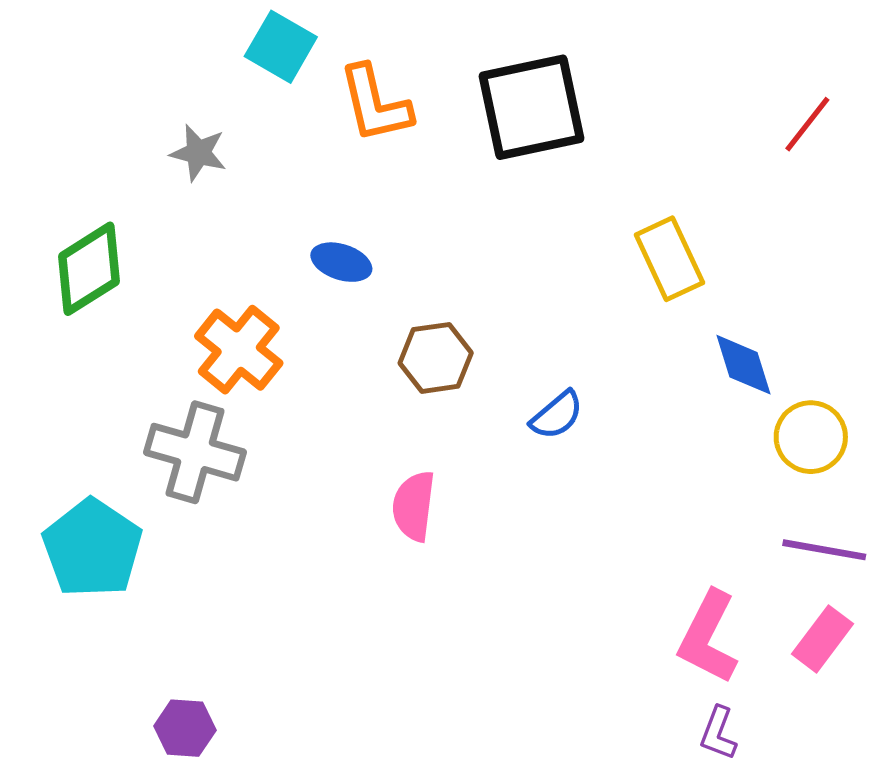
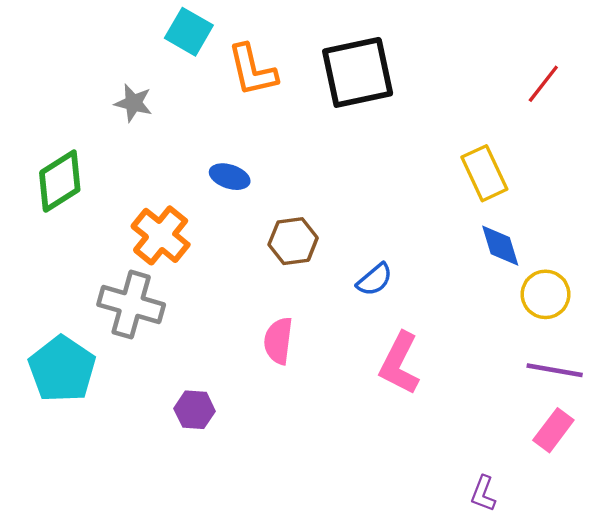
yellow rectangle: (669, 259) -> (484, 173), moved
pink L-shape: (708, 637) -> (399, 363), moved
purple hexagon: (185, 728) -> (195, 410), moved

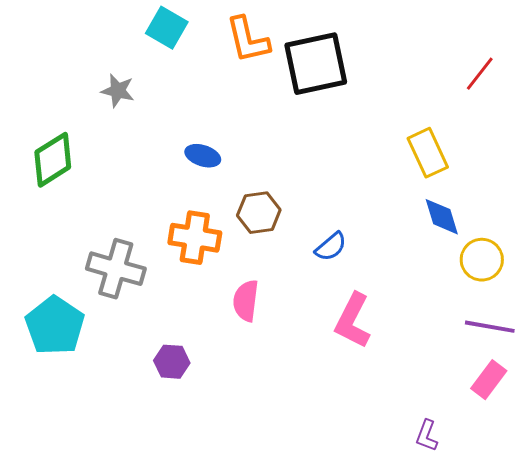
orange L-shape: (252, 70) -> (248, 40), moved
orange cross: (161, 235) -> (195, 238), moved, turned -30

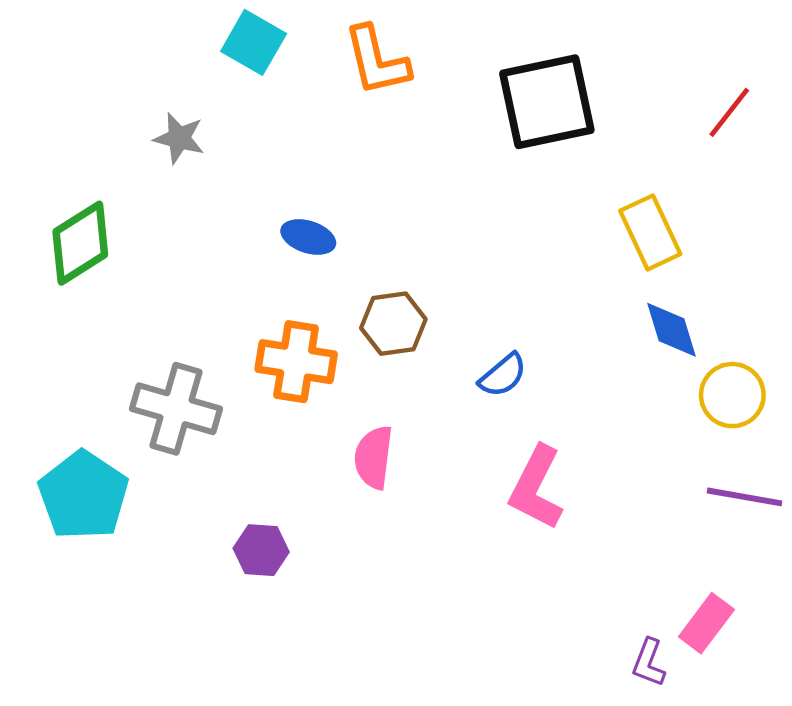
black square: (316, 64) -> (547, 102), moved
pink rectangle: (489, 380) -> (706, 623), moved

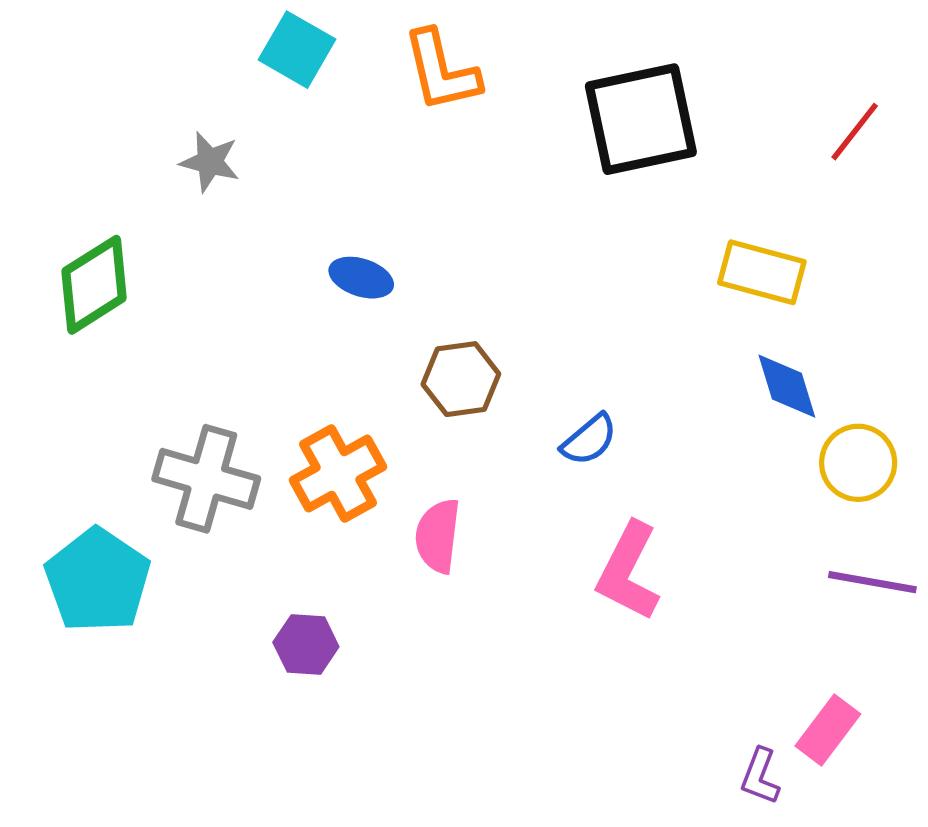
yellow rectangle: (650, 232) -> (762, 272), turned -50
orange cross: (296, 362) -> (338, 473), moved, turned -38

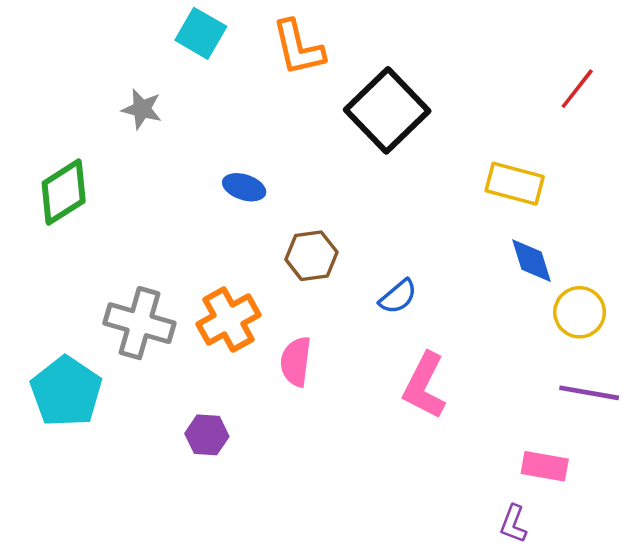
black square: (641, 119) -> (387, 110), moved, turned -32
pink rectangle: (828, 730) -> (545, 466), moved, turned 63

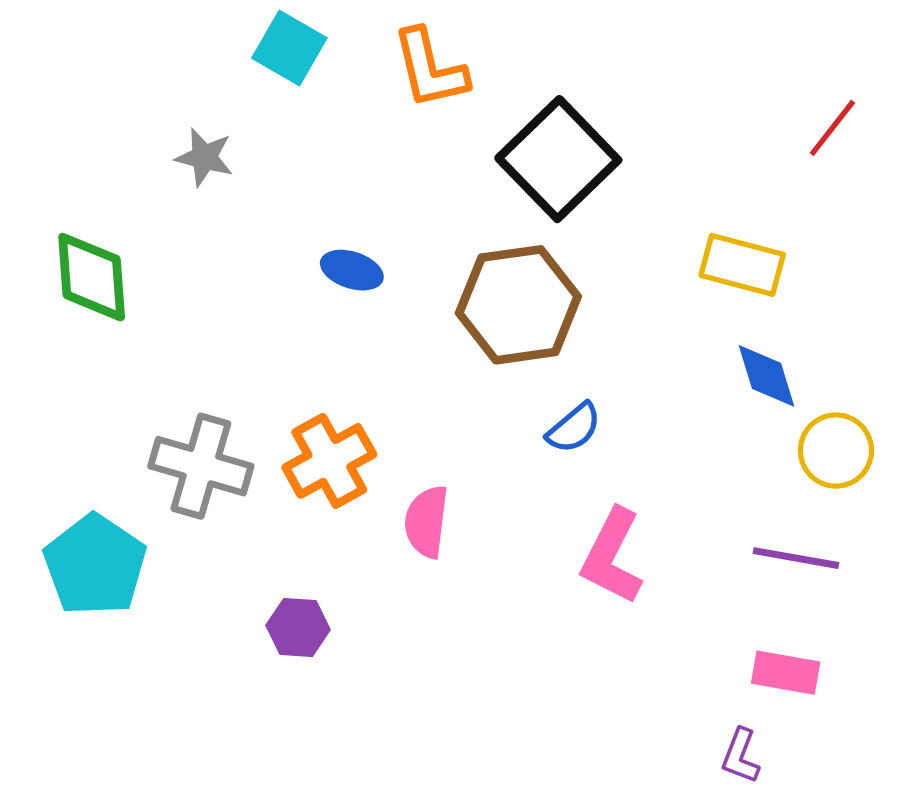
green diamond: (64, 192) -> (92, 277), turned -62
brown hexagon: (311, 256) -> (518, 305), moved, size x1.6
purple line: (589, 393) -> (796, 558), moved

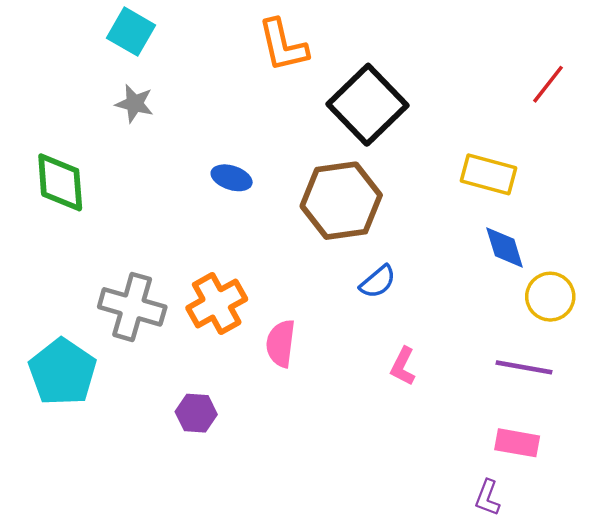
cyan square: (289, 48) -> (131, 32), moved
pink L-shape: (612, 556) -> (403, 366), size x0.6

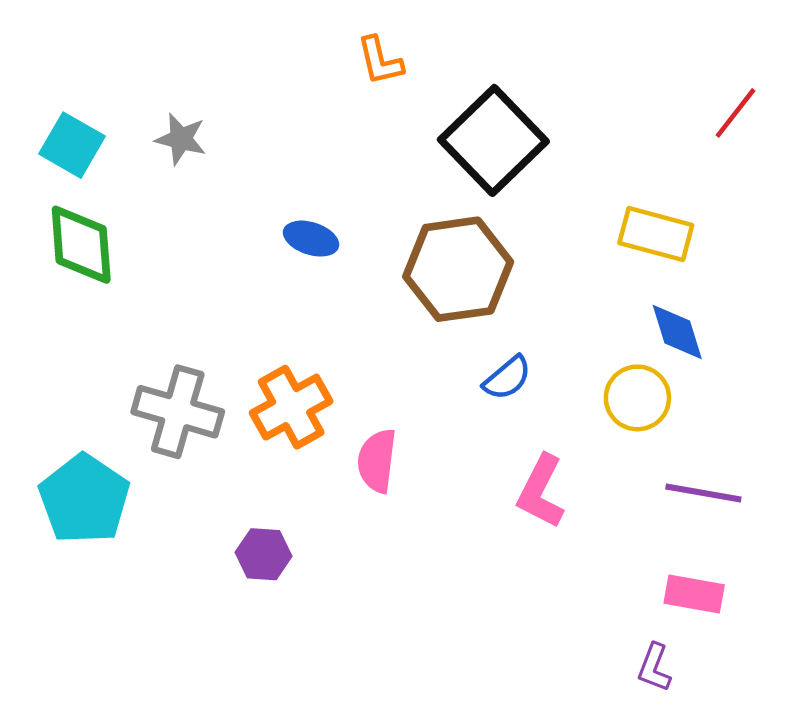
cyan square: (131, 32) -> (72, 145), moved
orange L-shape: (283, 45) -> (380, 61), size x0.7
yellow circle: (550, 297) -> (637, 398), moved
pink L-shape: (403, 366) -> (541, 491), size x1.4

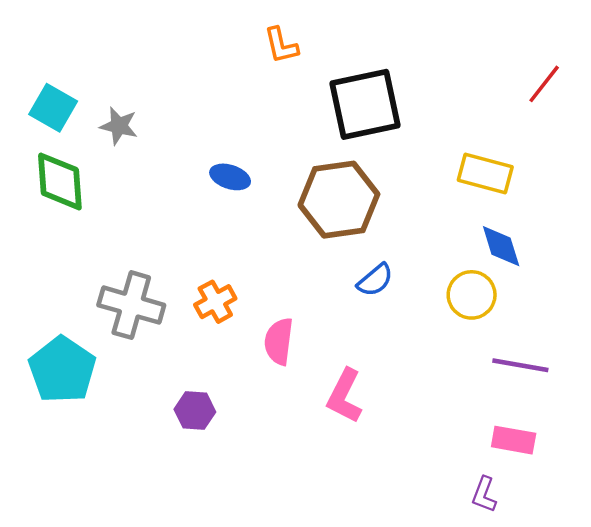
gray star: (181, 139) -> (119, 126), moved
black square: (493, 140) -> (365, 104), turned 32
orange cross: (291, 407) -> (215, 302), size x0.7
pink L-shape: (541, 491) -> (345, 396), moved

